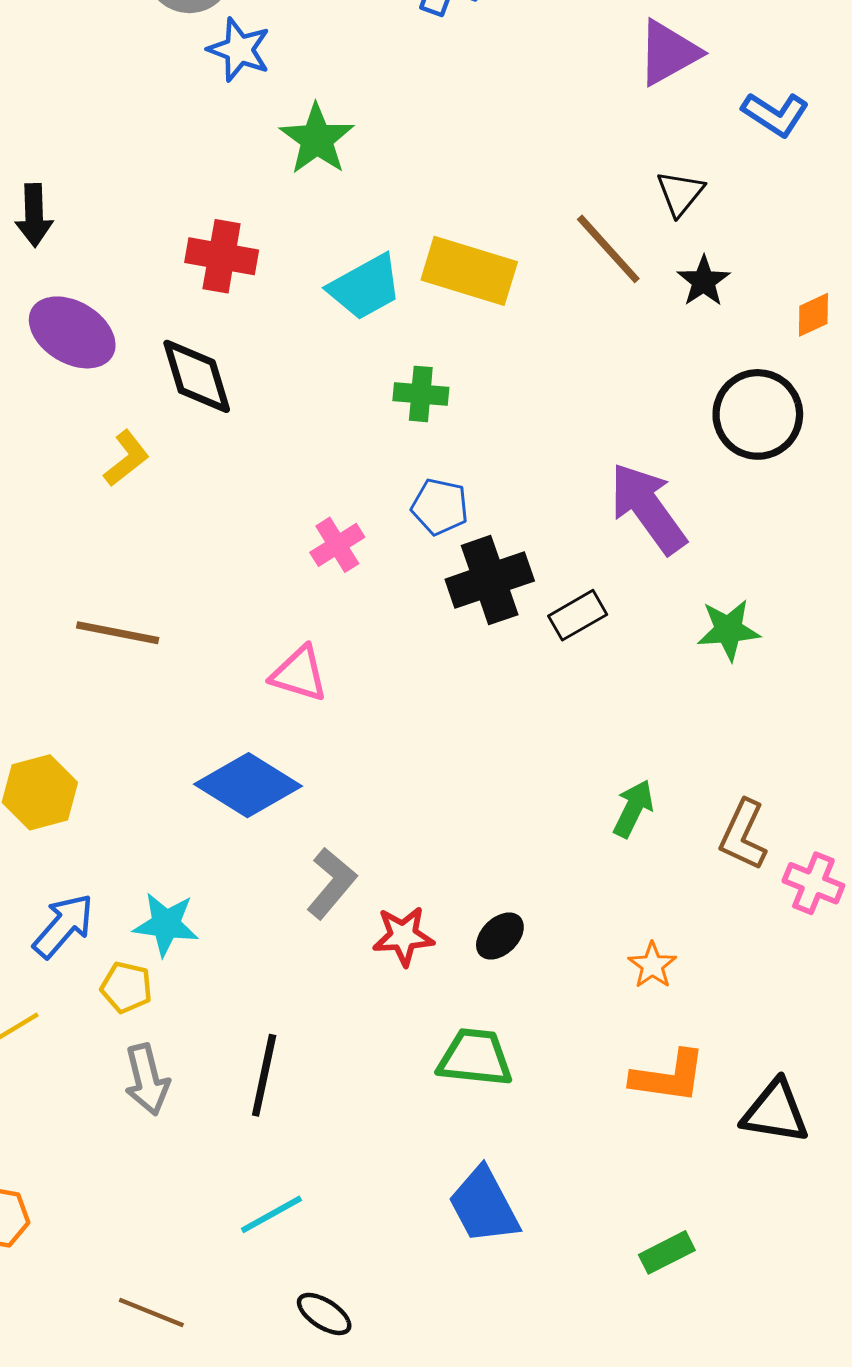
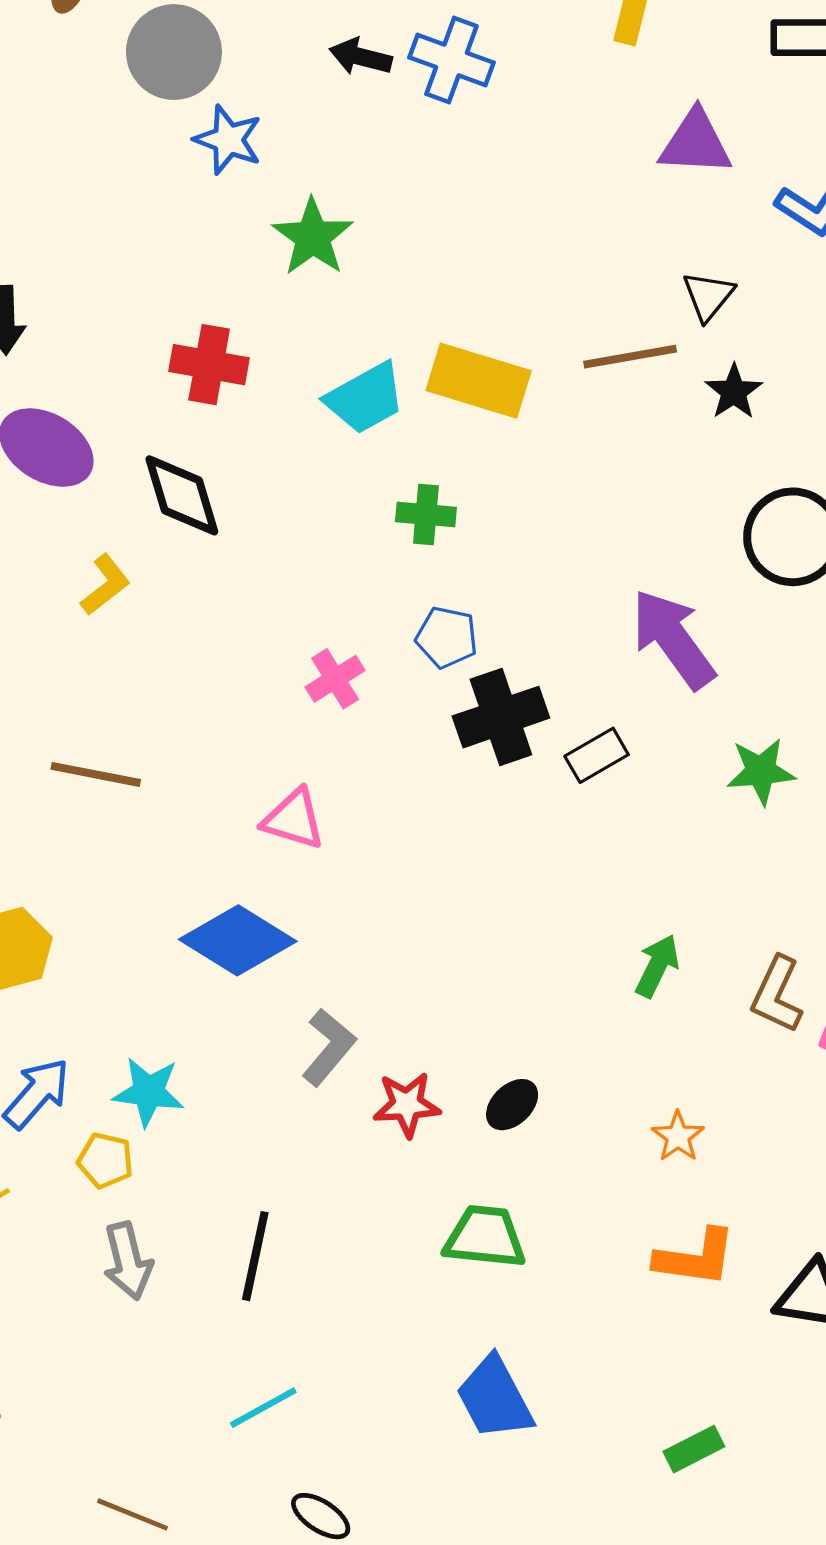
purple triangle: (668, 53) -> (695, 143), turned 32
brown line: (608, 249) -> (630, 357), turned -58

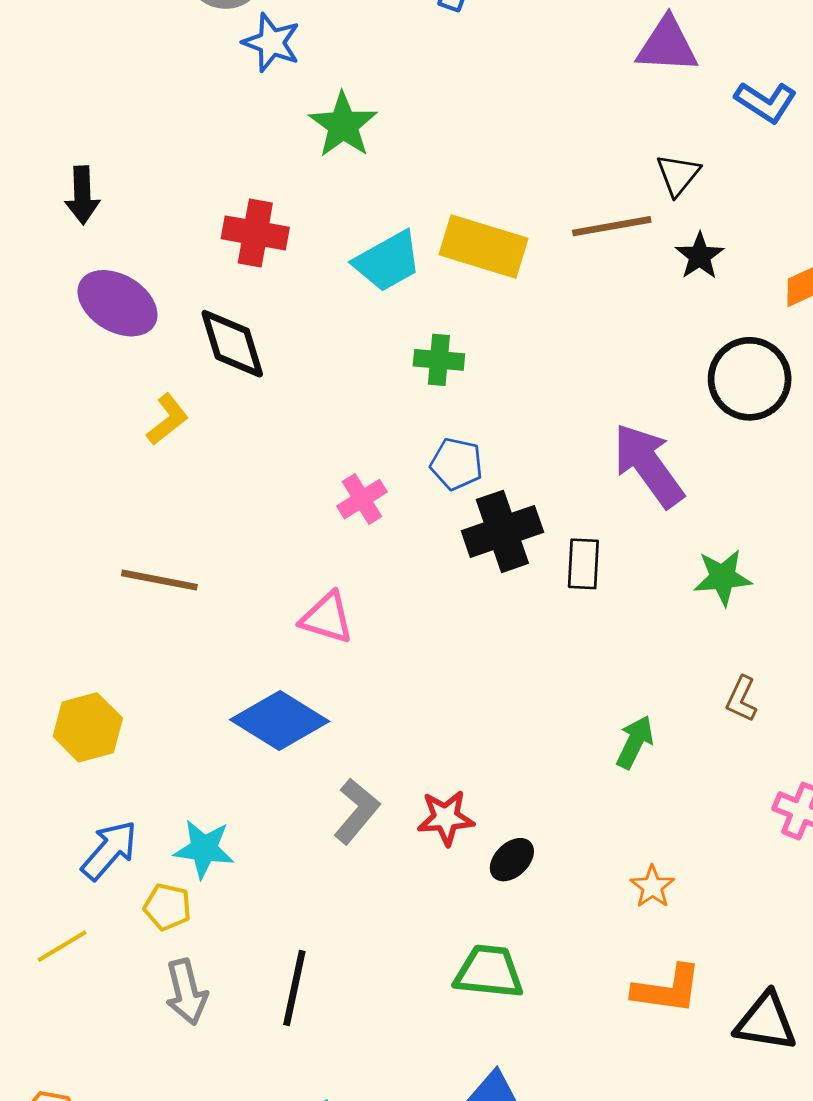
black rectangle: (597, 755) -> (583, 564), turned -57
brown L-shape: (777, 995) -> (741, 699), moved, size x0.7
red star: (407, 1105) -> (446, 818), moved

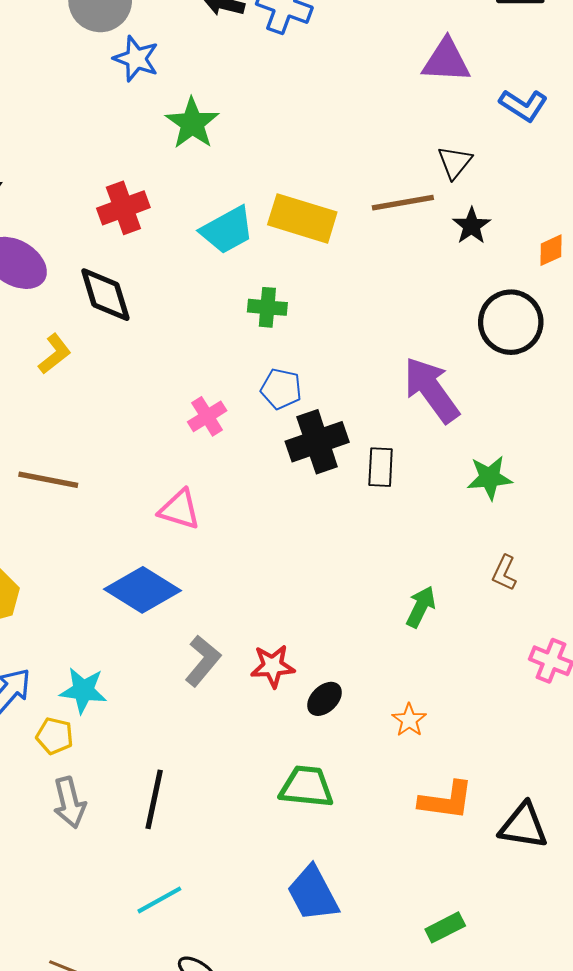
red cross: (255, 233) -> (123, 208), turned -30
orange star: (652, 887) -> (409, 720), moved

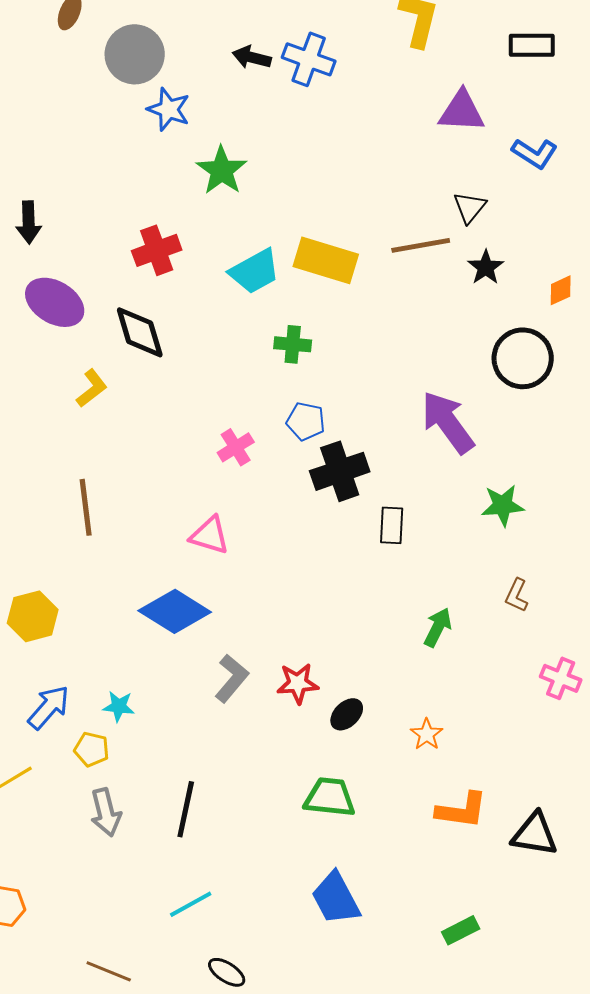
black rectangle: (381, 467) -> (392, 525), moved
brown line: (48, 480) -> (86, 507), turned 72
cyan star: (83, 690) -> (119, 706), size x0.7

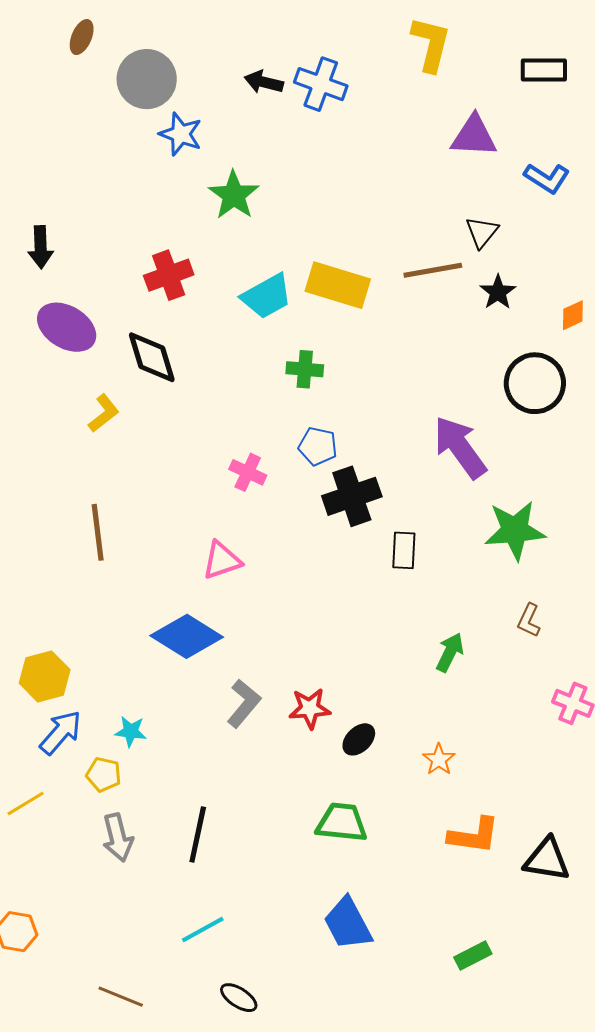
pink cross: (236, 447) -> (248, 472), turned -33
green star: (503, 505) -> (515, 530), size x1.4
pink triangle: (210, 535) -> (222, 560), turned -36
yellow hexagon: (33, 616) -> (45, 676), moved

